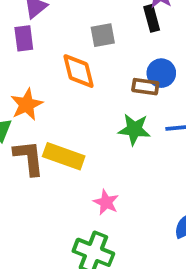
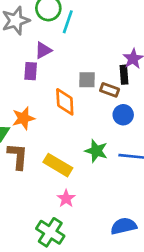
brown rectangle: (145, 87) -> (110, 90), moved
yellow rectangle: (64, 156) -> (58, 165), moved

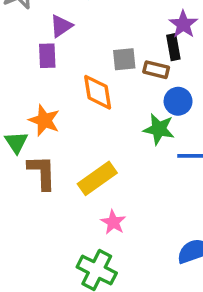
orange star: (23, 118) -> (44, 120), turned -30
green star: (96, 151) -> (159, 129), moved
yellow rectangle: (58, 165) -> (97, 178), turned -60

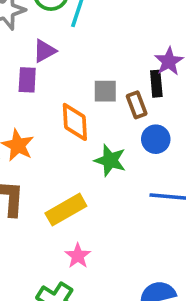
brown rectangle: (156, 70) -> (137, 105), turned 50
green star: (159, 129) -> (110, 160), moved

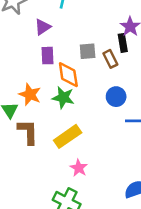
purple rectangle: (27, 80) -> (47, 56), moved
blue circle: (156, 139) -> (116, 97), moved
green star: (110, 160) -> (63, 98), moved

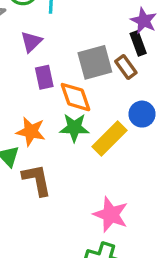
gray square: (88, 51) -> (95, 62), size x1.5
yellow rectangle: (68, 136) -> (110, 138), moved
pink star: (79, 168) -> (111, 215), size x1.5

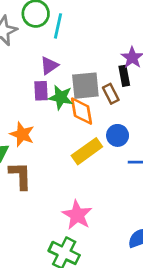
purple triangle: (31, 42) -> (49, 66), moved
orange diamond: (76, 97) -> (81, 111), moved
green star: (74, 128) -> (61, 97), moved

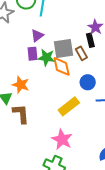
yellow rectangle: (87, 151) -> (69, 106), moved

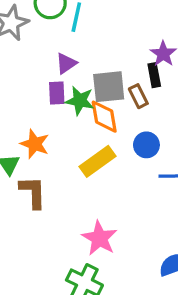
yellow rectangle: (69, 106) -> (97, 161), moved

